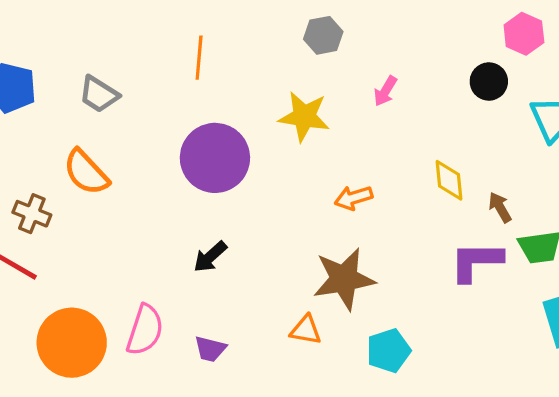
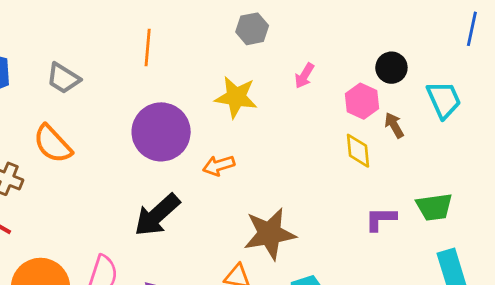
pink hexagon: (524, 34) -> (362, 101), moved
orange arrow: (354, 198) -> (219, 165), moved
brown arrow: (500, 207) -> (394, 125), moved
black arrow: (210, 257) -> (157, 215), size x1.6
purple L-shape: (476, 261) -> (381, 219), size x0.7

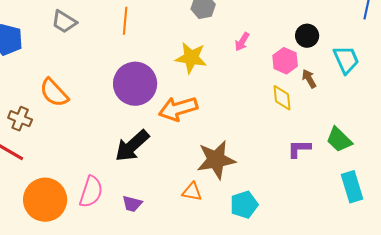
gray trapezoid: (63, 78) -> (64, 22), moved
orange arrow: (219, 165) -> (178, 109), size x1.6
green trapezoid: (434, 207) -> (339, 140), turned 52

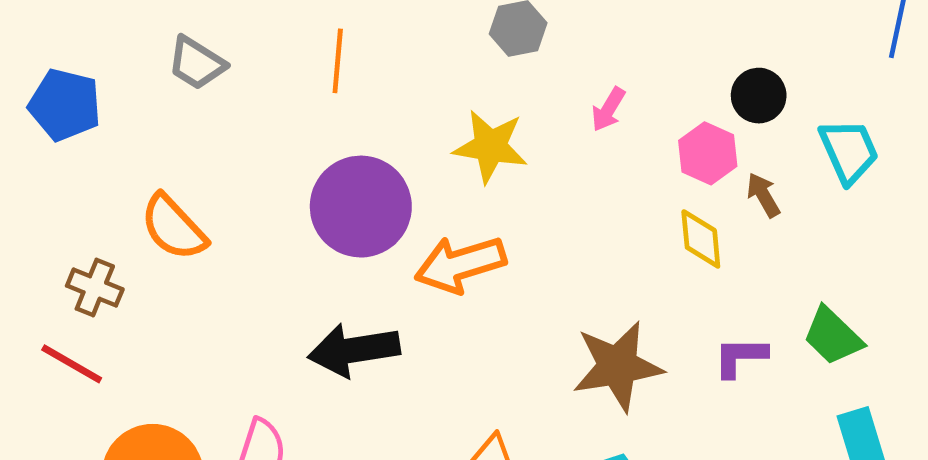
black arrow: (132, 146) -> (354, 350), turned 33
brown star: (216, 160) -> (618, 366), moved

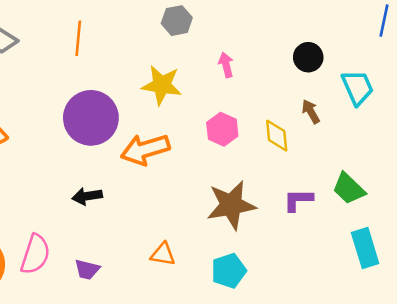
pink arrow: (608, 109) -> (226, 65), turned 135
pink hexagon: (708, 153) -> (222, 129), moved
black arrow: (354, 350) -> (87, 196), size x0.6

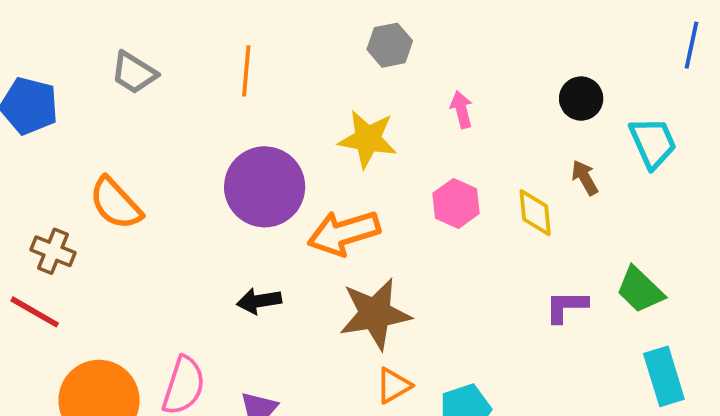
brown star: (231, 205) -> (375, 314), moved
orange triangle: (163, 254) -> (393, 386), moved, turned -40

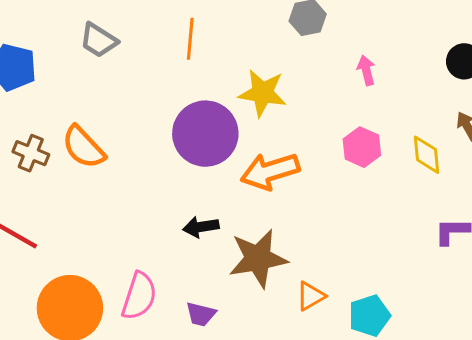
yellow star: (368, 139) -> (263, 93), moved
brown cross: (53, 251) -> (31, 153), moved
brown star: (375, 314) -> (258, 258), moved

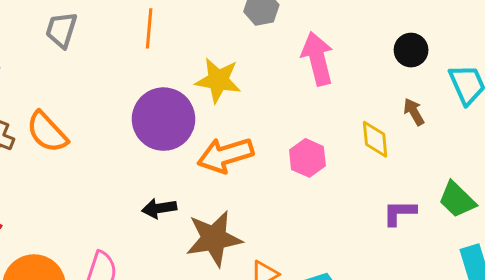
gray trapezoid: (99, 40) -> (61, 30), turned 75
pink arrow: (366, 70) -> (317, 59), size x1.8
pink hexagon: (362, 147) -> (307, 158), moved

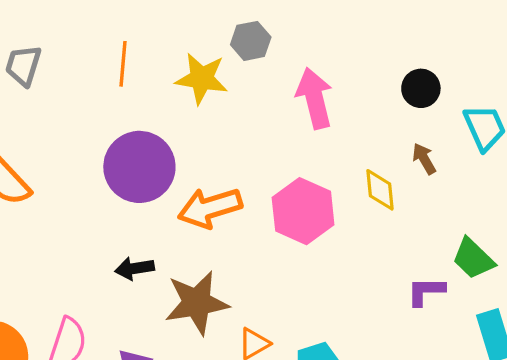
yellow star: (218, 80) -> (202, 79), moved
pink hexagon: (307, 158) -> (303, 211), size x1.5
purple L-shape: (399, 213) -> (426, 291), moved

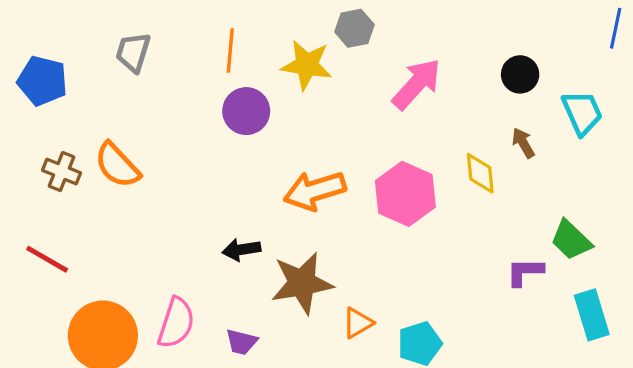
pink arrow: (315, 98) -> (417, 84), turned 56
purple circle: (139, 167) -> (246, 111), moved, size x0.7

